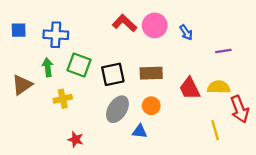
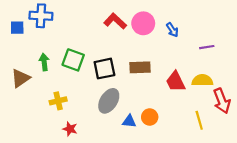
blue cross: (56, 35) -> (41, 16), moved
yellow cross: (63, 99) -> (58, 101), moved
orange circle: (151, 106) -> (150, 117), moved

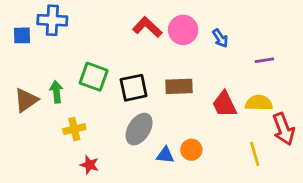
green arrow: (44, 62) -> (56, 92), moved

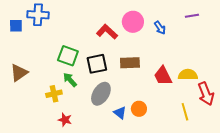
red L-shape: (147, 27) -> (107, 32), moved
purple line: (264, 60) -> (192, 16), moved
green arrow: (56, 92) -> (70, 80), moved, turned -35
blue triangle: (165, 155) -> (120, 113), turned 32

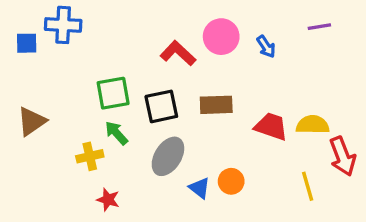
green square: (68, 56) -> (113, 93), turned -30
red trapezoid: (163, 76) -> (271, 126), turned 135

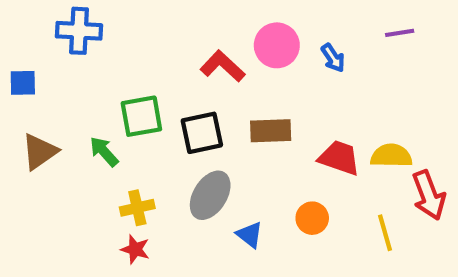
blue square: (27, 43) -> (23, 83), moved
green arrow: (116, 133) -> (104, 152), moved
yellow cross: (90, 156) -> (137, 208), moved
orange circle: (231, 181) -> (312, 218), moved

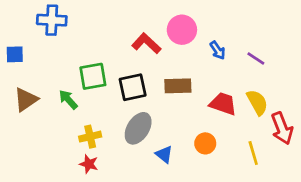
purple line: (400, 33) -> (256, 58), moved, turned 42
blue arrow: (333, 58) -> (218, 50), moved
yellow semicircle: (391, 156) -> (257, 102), turned 60

